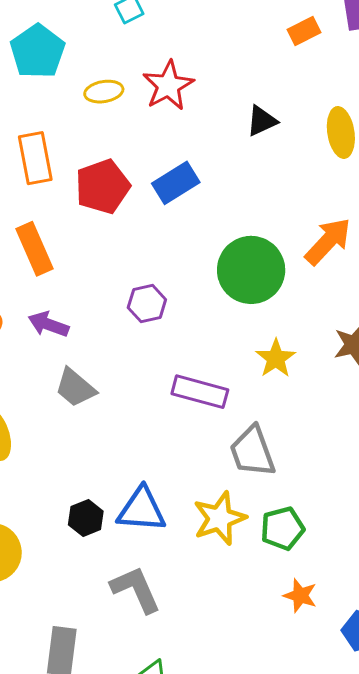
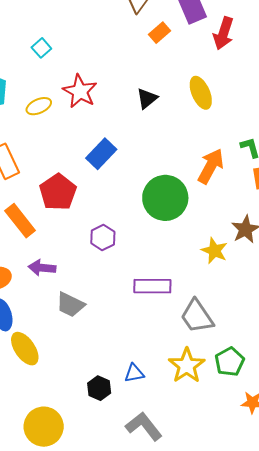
red pentagon: (103, 187) -> (58, 192), moved
yellow star: (276, 358) -> (214, 251), moved
blue triangle: (142, 510) -> (134, 373), size x0.6

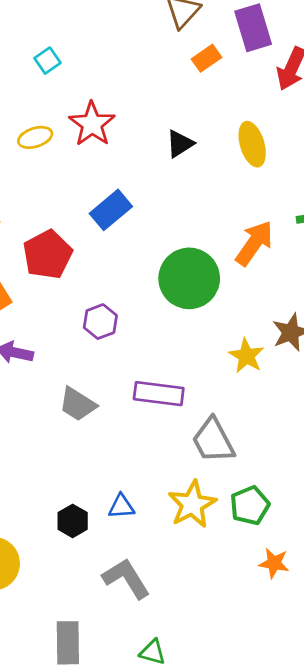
gray trapezoid: (70, 305) -> (78, 404), moved

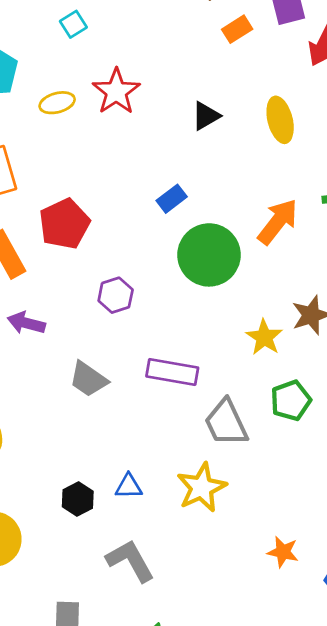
blue rectangle: (111, 210) -> (172, 199), moved, size x0.7
green pentagon: (250, 506) -> (291, 401), moved

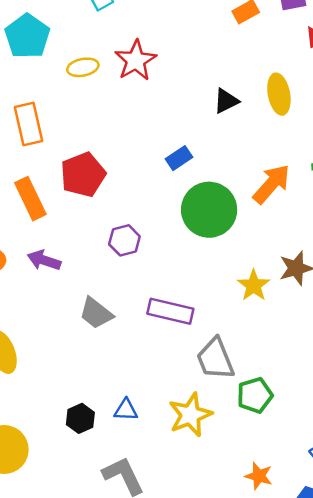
black triangle: (206, 116) -> (226, 101), moved
green pentagon: (291, 401) -> (255, 395), moved

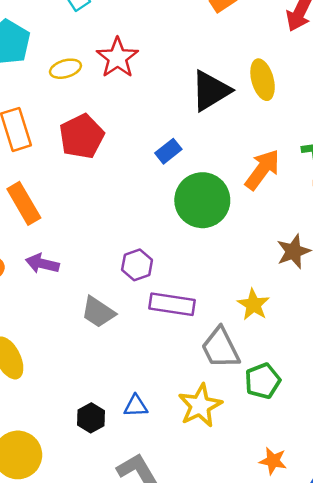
black triangle: (226, 101) -> (211, 91), size x1.6
red pentagon: (83, 175) -> (82, 136), moved
purple hexagon: (124, 240) -> (137, 265), moved
yellow star: (254, 285) -> (253, 305), moved

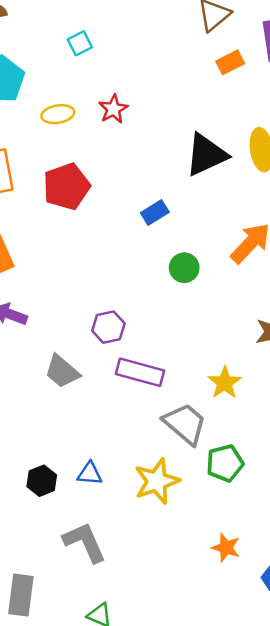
red star: (117, 58) -> (113, 109), size x0.7
green circle: (202, 200) -> (184, 268), size x0.5
gray trapezoid: (220, 348) -> (185, 424), turned 150

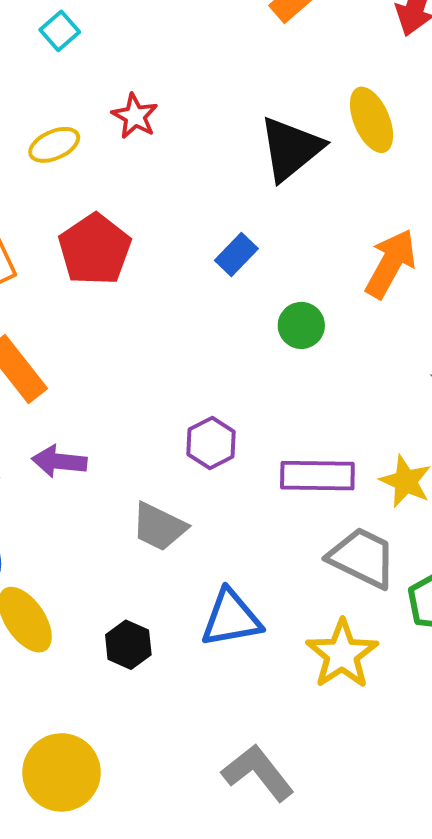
purple rectangle: (140, 372) -> (317, 476), moved
blue triangle: (90, 474) -> (231, 618), moved, size x1.6
black hexagon: (42, 481) -> (128, 645), moved

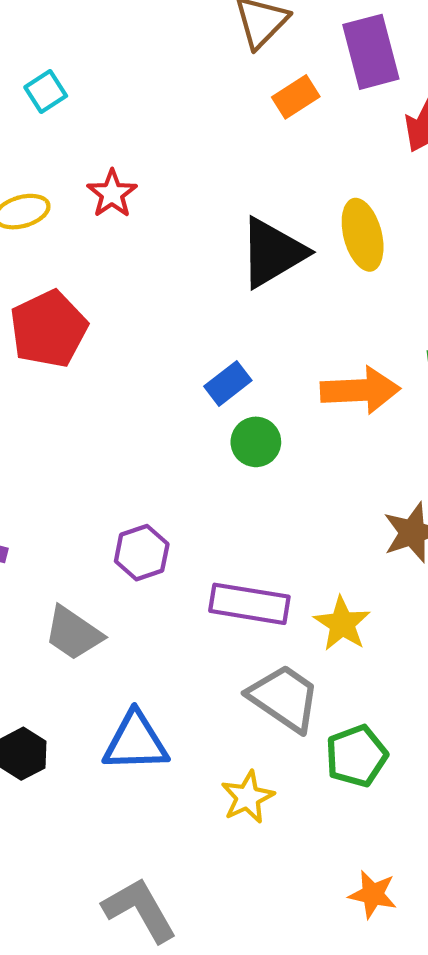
blue rectangle: (236, 255) -> (228, 383), moved
orange arrow: (391, 264) -> (360, 390), turned 50
yellow star: (342, 654) -> (248, 797), size x0.7

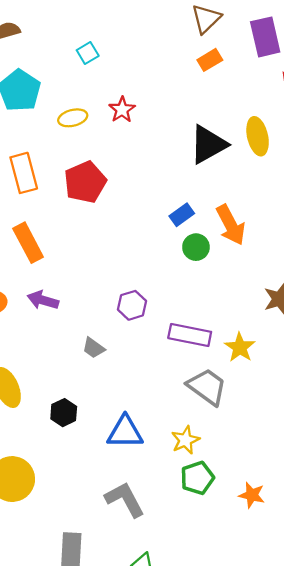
orange rectangle: (296, 97) -> (210, 60), moved
orange arrow: (360, 390) -> (231, 225), moved, turned 63
gray trapezoid: (73, 633) -> (93, 348), size x0.7
blue triangle: (136, 742) -> (125, 432), moved
green pentagon: (356, 756) -> (197, 478), moved

